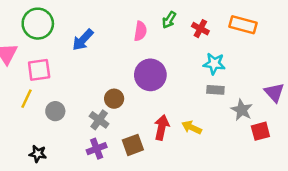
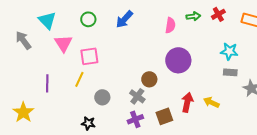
green arrow: (169, 20) -> (193, 16), turned -128
green circle: (38, 24) -> (88, 19), size x0.6
red cross: (200, 29) -> (218, 14), moved, turned 32
blue arrow: (83, 40) -> (124, 19), moved
gray circle: (55, 111) -> (102, 97), moved

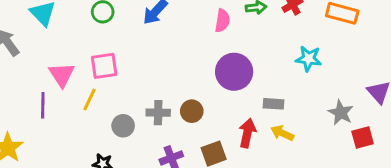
pink triangle: (63, 43) -> (62, 75), moved
gray rectangle: (230, 72) -> (274, 104), moved
brown circle: (149, 79) -> (192, 111), moved
gray cross: (137, 96) -> (158, 113), moved, turned -35

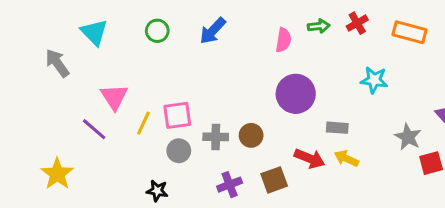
pink square: (104, 66) -> (177, 115), moved
purple line: (43, 105) -> (94, 129), turned -50
red arrow: (247, 133) -> (310, 158), turned 100

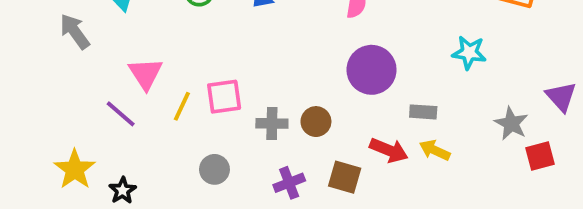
gray circle: (179, 151) -> (214, 169), moved
brown square: (274, 180) -> (345, 177), turned 36
black star: (157, 191) -> (123, 190), moved, turned 30

